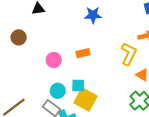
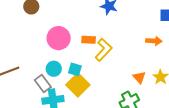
yellow L-shape: (129, 54) -> (103, 50), moved
pink circle: (54, 60) -> (59, 38), size x1.5

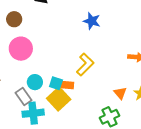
pink circle: (59, 38) -> (21, 49), moved
orange rectangle: (89, 40) -> (67, 85), moved

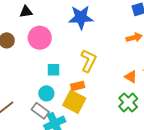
blue star: (92, 21) -> (81, 17), size x1.4
pink circle: (21, 49) -> (40, 38), moved
cyan square: (56, 83) -> (53, 70), moved

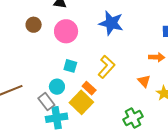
orange triangle: (131, 77) -> (144, 81), moved
orange rectangle: (78, 86) -> (89, 88), turned 40

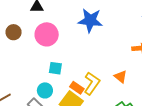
yellow L-shape: (106, 67) -> (92, 83), moved
orange triangle: (144, 81) -> (121, 77), moved

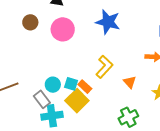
cyan square: (55, 68) -> (71, 84), moved
yellow L-shape: (92, 83) -> (104, 67), moved

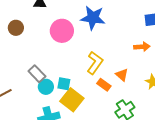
pink circle: (63, 29) -> (62, 31), moved
orange rectangle: (85, 87) -> (104, 85), moved
gray rectangle: (42, 99) -> (37, 74), moved

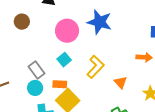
cyan square: (64, 84) -> (64, 60), moved, turned 32
orange rectangle: (104, 85) -> (60, 84), moved, turned -40
cyan circle: (46, 87) -> (35, 88), moved

